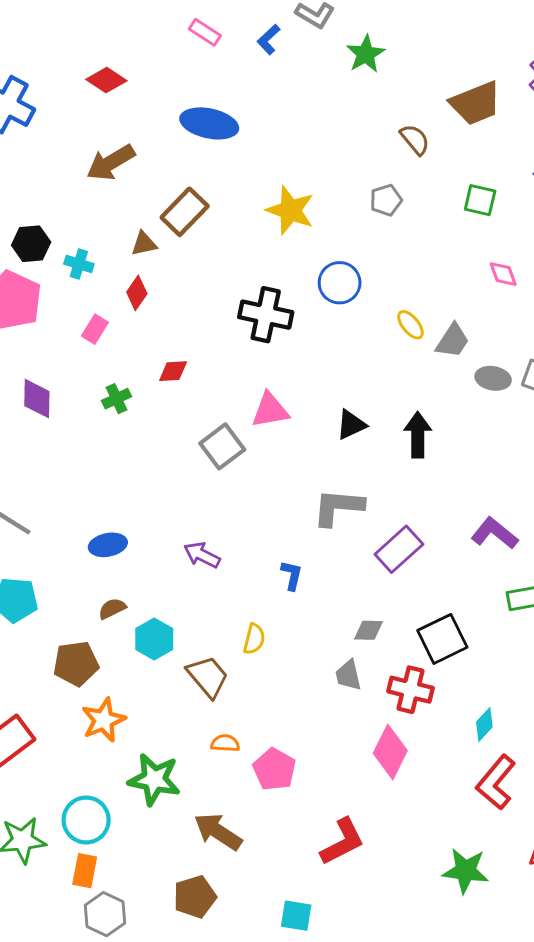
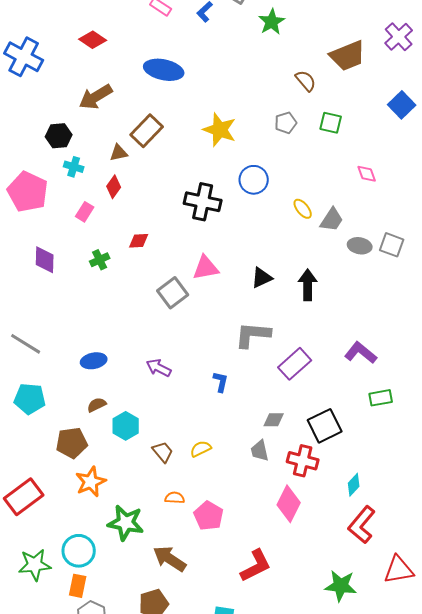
green square: (480, 200) -> (331, 123), moved
black hexagon: (31, 244) -> (59, 136), moved
yellow semicircle: (254, 639) -> (201, 449), moved, turned -130
brown trapezoid: (208, 677) -> (163, 452), size x0.7

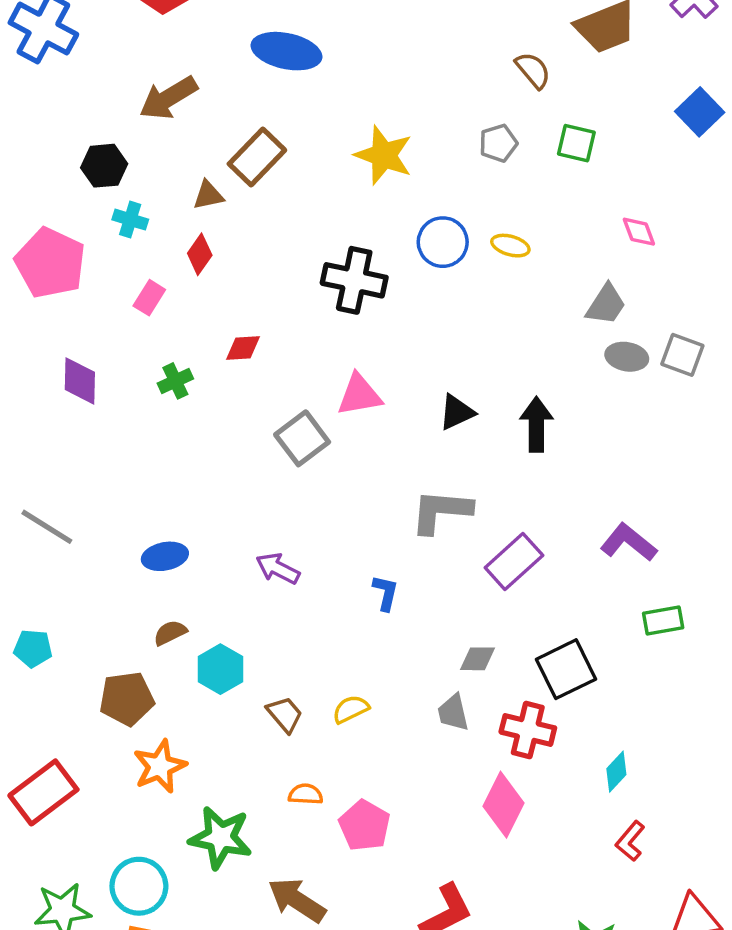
yellow ellipse: (303, 209) -> (510, 246), moved, turned -35
gray trapezoid: (332, 220) -> (606, 305), moved
cyan pentagon: (30, 399) -> (33, 648), moved, size x0.7
red L-shape: (362, 525) -> (630, 841), size x0.6

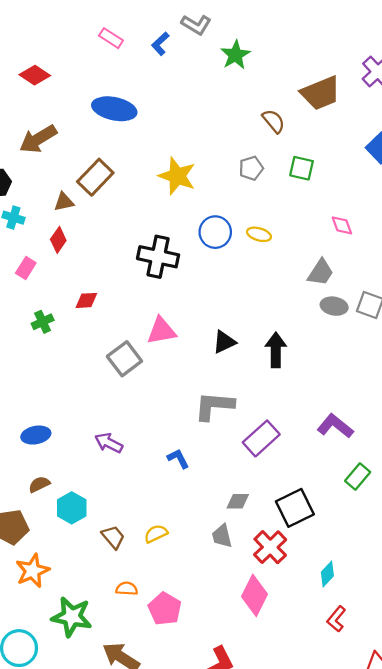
blue L-shape: (385, 593) -> (178, 459), turned -40
green rectangle: (663, 621) -> (358, 477), turned -40
red cross: (528, 730) -> (270, 547), turned 32

